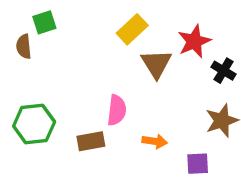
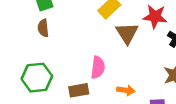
red star: (194, 41) -> (155, 17), turned 30
brown semicircle: (24, 47) -> (43, 28), moved

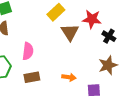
pink semicircle: (98, 67) -> (28, 51), moved

